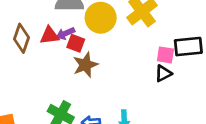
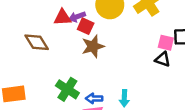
brown diamond: (21, 38) -> (37, 42), moved, turned -55
black triangle: (163, 73) -> (163, 59), turned 42

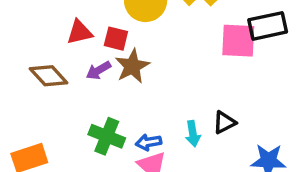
purple arrow: (77, 17) -> (98, 70), moved
pink square: (166, 43) -> (238, 41), size x1.5
black triangle: (163, 59) -> (224, 122), moved, turned -35

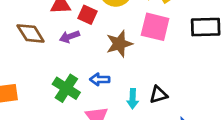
pink square: (238, 41) -> (155, 27), moved
brown star: (132, 66) -> (119, 44), moved
blue arrow: (148, 142) -> (100, 79), moved

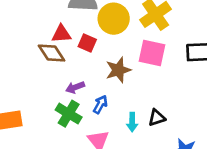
brown diamond: (31, 33) -> (51, 53), moved
purple arrow: (70, 37) -> (75, 87), moved
blue arrow: (100, 79) -> (100, 104), turned 120

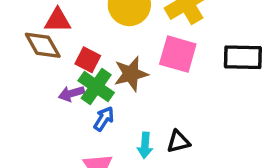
red square: (87, 43) -> (88, 60), moved
green cross: (69, 114) -> (96, 87), moved

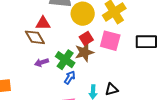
red square: (88, 60) -> (86, 38), moved, turned 32
purple arrow: (71, 93) -> (42, 62), moved

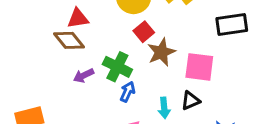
pink square: (110, 41) -> (199, 67), moved
brown star: (84, 52) -> (161, 52), moved

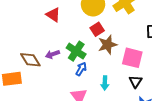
red triangle: (78, 18) -> (53, 15), turned 35
brown diamond: (69, 40) -> (30, 60), moved
black triangle: (191, 101) -> (135, 82), moved, turned -40

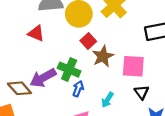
purple arrow: (52, 54) -> (43, 78), size x1.6
cyan arrow: (105, 83) -> (107, 100), turned 40

